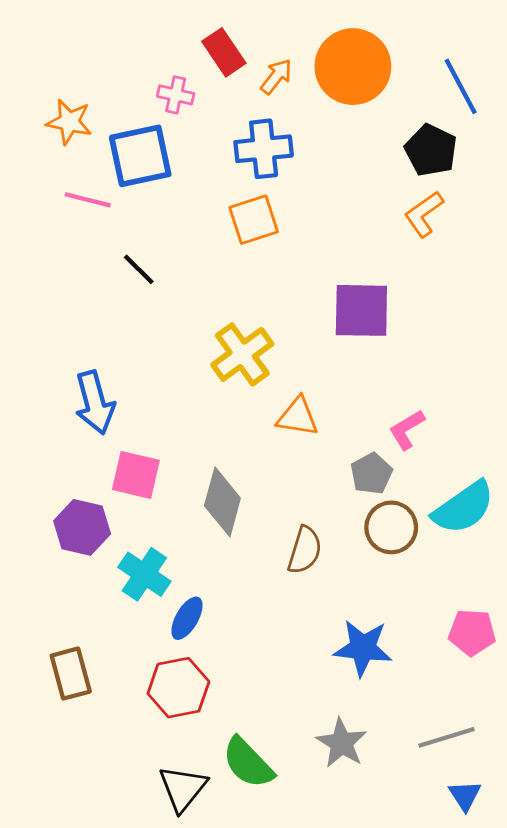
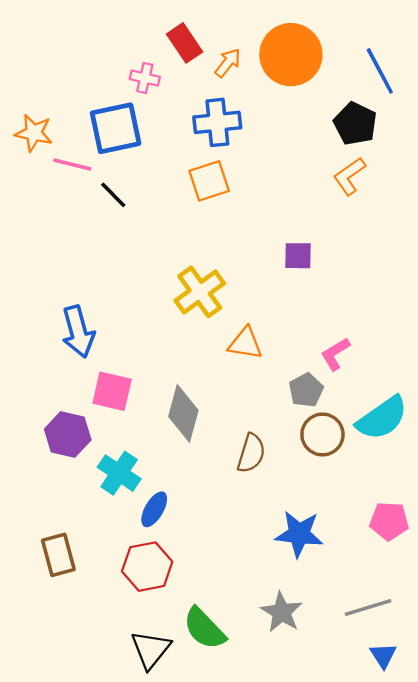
orange star: (69, 122) -> (34, 133), moved
black line: (139, 269) -> (113, 195), moved
purple square: (361, 310) -> (298, 256), size x0.6

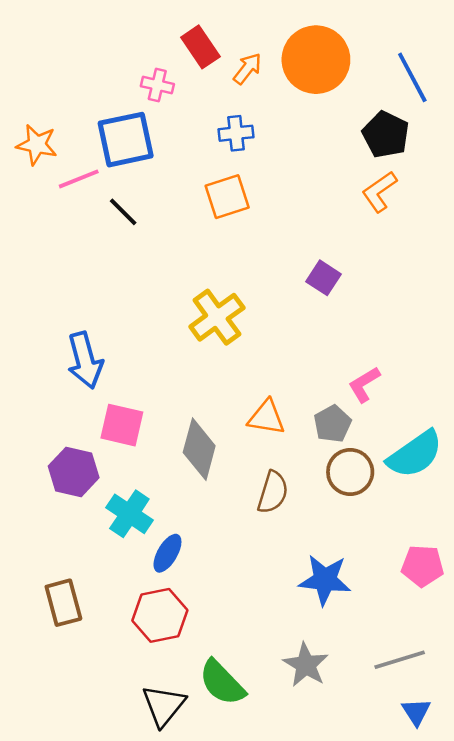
blue cross: (217, 122) -> (236, 133), size x0.7
pink line: (72, 164) -> (79, 179), turned -36
purple square: (298, 256) -> (324, 278), turned 32
orange triangle: (245, 343) -> (266, 417), moved

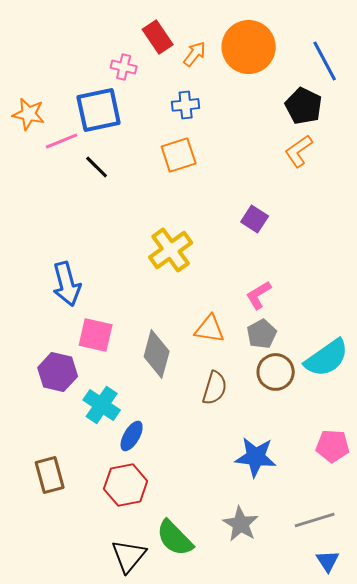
pink L-shape: (364, 384) -> (259, 295), moved

